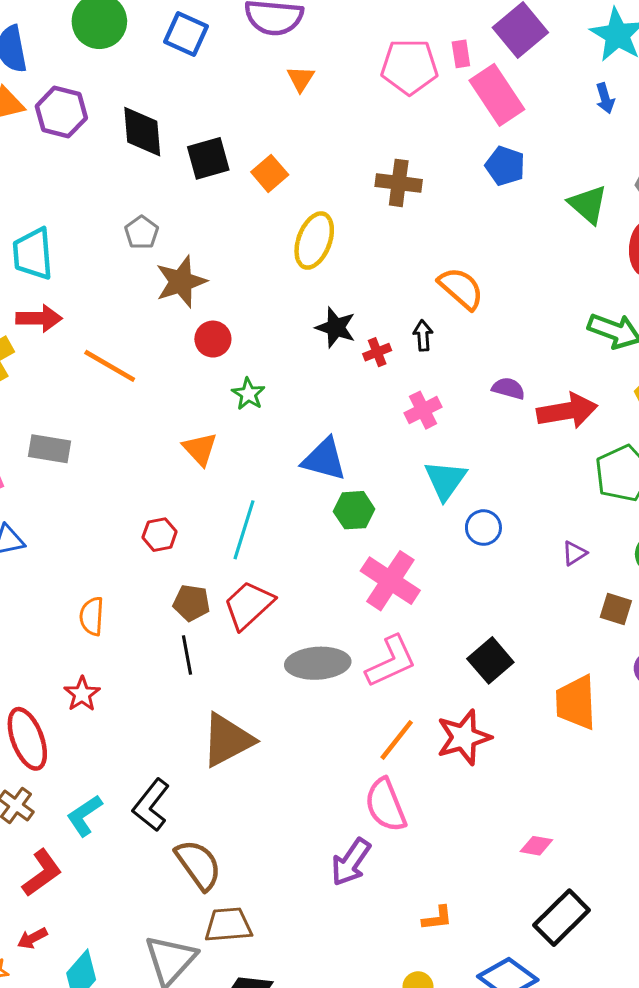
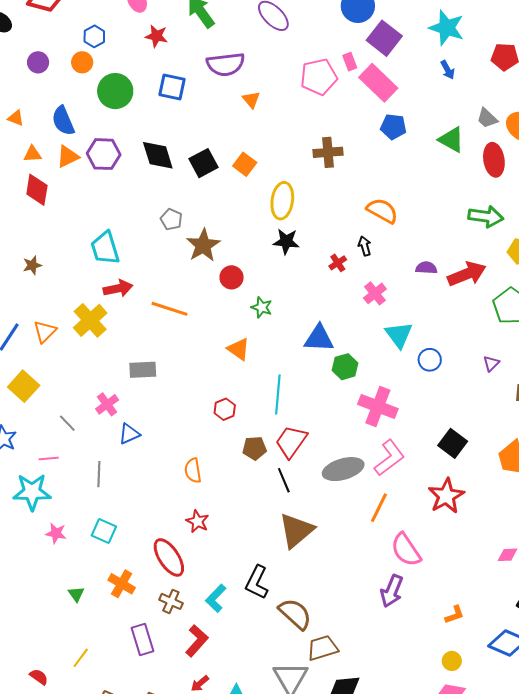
black star: (336, 327) -> (286, 241), moved
black line: (187, 655) -> (284, 480), moved
orange line: (397, 740) -> (379, 508), moved

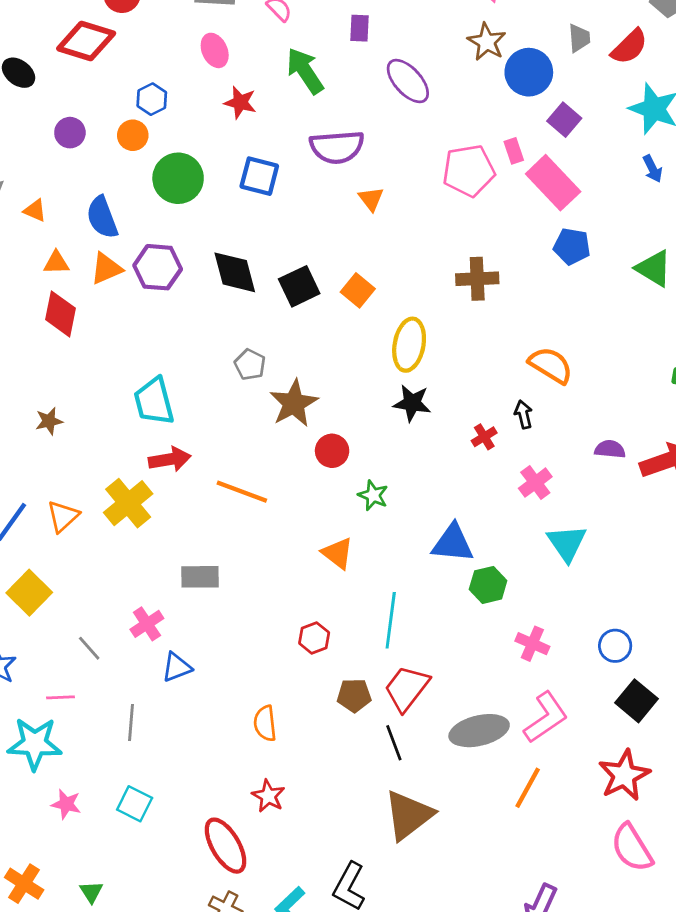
purple square: (384, 38) -> (564, 120), size x0.7
blue circle: (430, 360) -> (615, 646), moved
pink cross: (378, 406) -> (532, 644), size x0.6
pink semicircle: (406, 550) -> (632, 848), moved
orange cross: (122, 584) -> (24, 884), moved

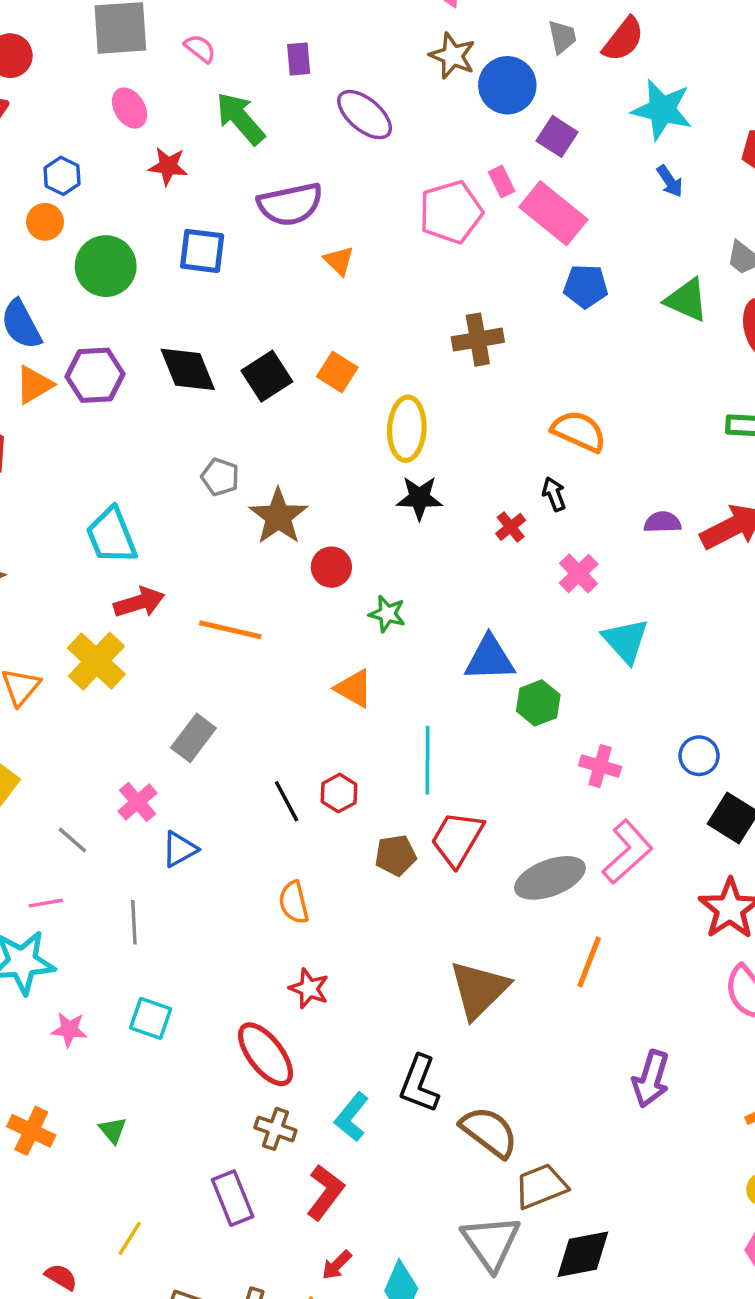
gray rectangle: (200, 577) -> (193, 738), turned -45
black line: (394, 743) -> (287, 801), moved
orange line: (528, 788) -> (589, 962), moved

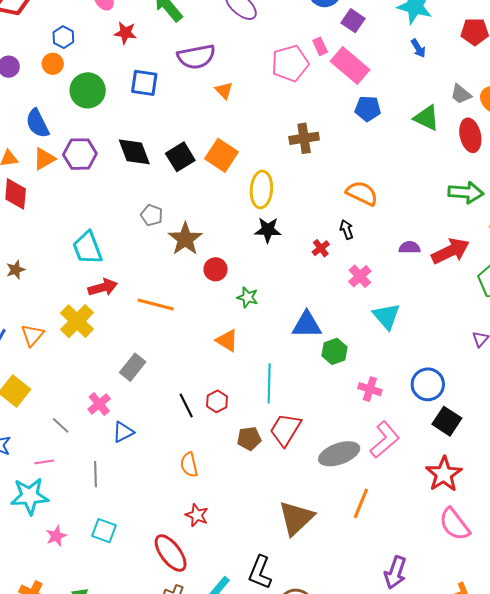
orange square: (337, 372) -> (222, 155), size x1.4
blue circle: (699, 756) -> (428, 384), size x1.4
pink star: (69, 1029) -> (56, 536), turned -30

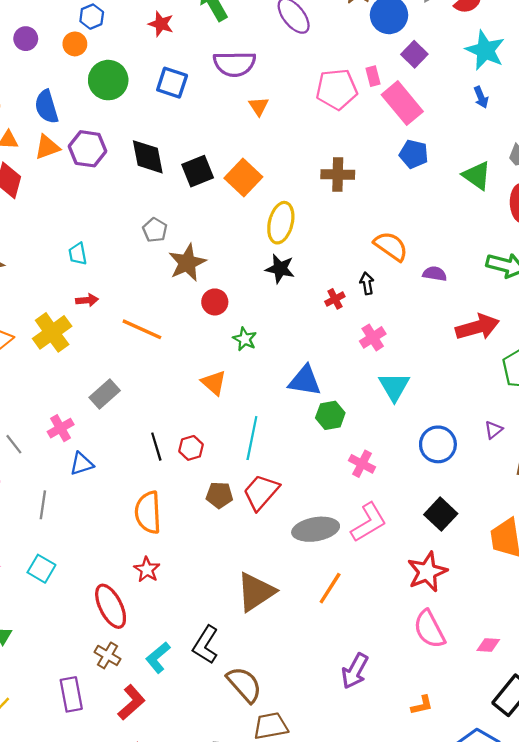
purple semicircle: (410, 247) -> (435, 274), moved
cyan trapezoid: (87, 248) -> (78, 254), size x0.6
red arrow: (103, 287) -> (87, 300), size x0.7
blue circle: (428, 384) -> (438, 444), moved
orange semicircle: (189, 465) -> (148, 512), size x1.5

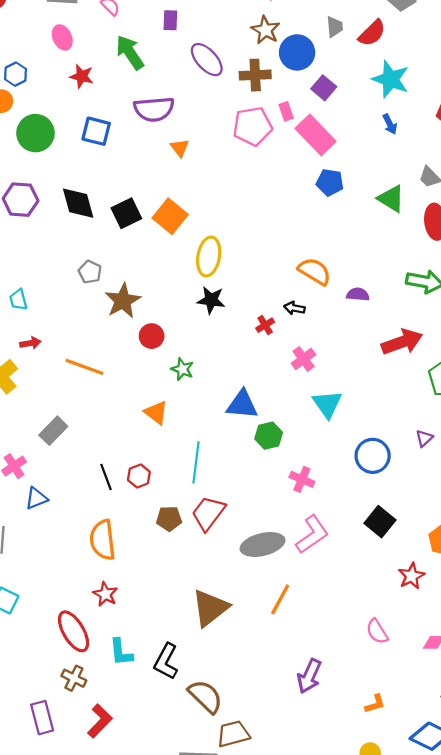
brown cross: (338, 175) -> (255, 75), moved
black arrow: (367, 283) -> (294, 308), turned -66
red star: (427, 572) -> (411, 576), moved, size x0.7
pink semicircle: (429, 629) -> (377, 631), size x0.7
cyan L-shape: (158, 657) -> (121, 652), moved, turned -52

